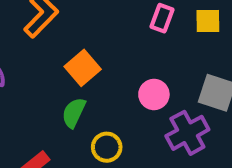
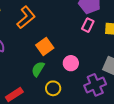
pink circle: (154, 94) -> (71, 63), moved

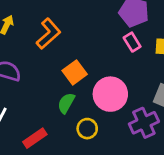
pink rectangle: (88, 25) -> (132, 42), turned -56
pink circle: (71, 63) -> (110, 94), size x1.6

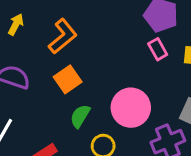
orange square: (75, 72) -> (68, 79), moved

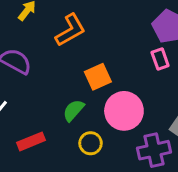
orange square: (68, 79) -> (98, 77), moved

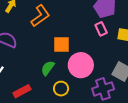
orange square: (98, 77) -> (61, 45), turned 30

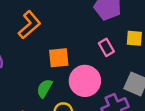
pink rectangle: (101, 29) -> (106, 47), moved

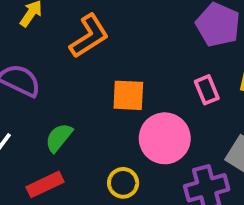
green semicircle: (45, 88) -> (59, 138), moved

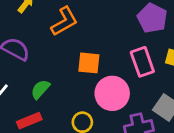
pink rectangle: (207, 90) -> (142, 62), size x1.5

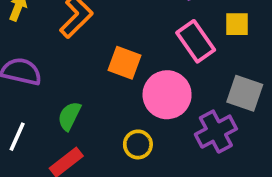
orange square: (89, 63) -> (125, 63), turned 30

